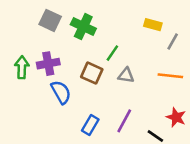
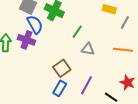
purple cross: (48, 64) -> (26, 40), turned 30
brown square: (92, 73) -> (62, 68), moved, turned 30
blue semicircle: (61, 92) -> (35, 24), moved

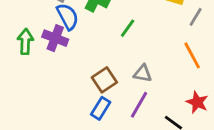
gray triangle: (88, 49) -> (143, 73), moved
orange line: (123, 50) -> (192, 55), turned 54

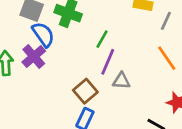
purple cross: (55, 38) -> (34, 57), turned 35
purple line: (139, 105) -> (108, 62), moved

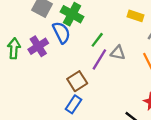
blue semicircle: (43, 35) -> (61, 33), moved
gray triangle: (121, 81) -> (118, 53), moved

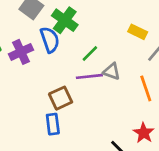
purple line: (99, 59) -> (89, 76), turned 45
blue rectangle: (74, 104) -> (53, 124), turned -48

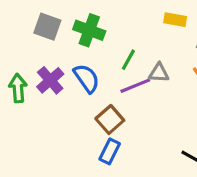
blue semicircle: (50, 40) -> (87, 78), moved
blue rectangle: (53, 124) -> (110, 151), turned 50

